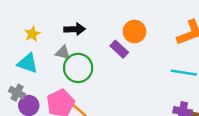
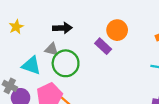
yellow star: (32, 34) -> (16, 27), moved
cyan triangle: (28, 63) -> (31, 65), moved

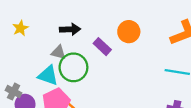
purple rectangle: (103, 46) -> (102, 47), moved
cyan triangle: (31, 65) -> (48, 75), moved

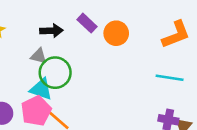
purple rectangle: (102, 47) -> (87, 23), moved
cyan triangle: (48, 75) -> (41, 89), moved

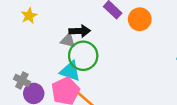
black arrow: (51, 31) -> (80, 31), moved

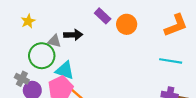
gray triangle: (68, 40) -> (54, 41), moved
green circle: (83, 56) -> (42, 56), moved

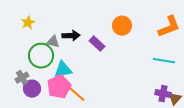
purple rectangle: (103, 16) -> (97, 44), moved
cyan triangle: (65, 70) -> (63, 70), turned -30
gray cross: (22, 79) -> (22, 78), turned 32

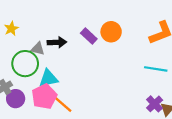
purple rectangle: (97, 44) -> (89, 36), moved
purple cross: (163, 94) -> (155, 104), turned 35

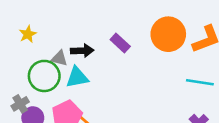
orange circle: (111, 32) -> (168, 34), moved, size x1.4
cyan triangle: (48, 78) -> (77, 77), moved

